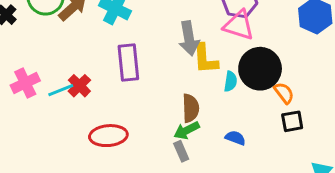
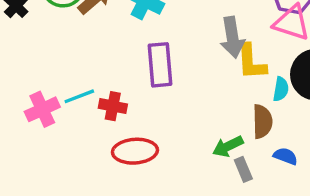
pink cross: (25, 83) -> (42, 109), moved
red cross: (79, 86) -> (113, 106), moved, turned -35
brown semicircle: (191, 108) -> (262, 122), moved
gray rectangle: (181, 151) -> (243, 169), moved

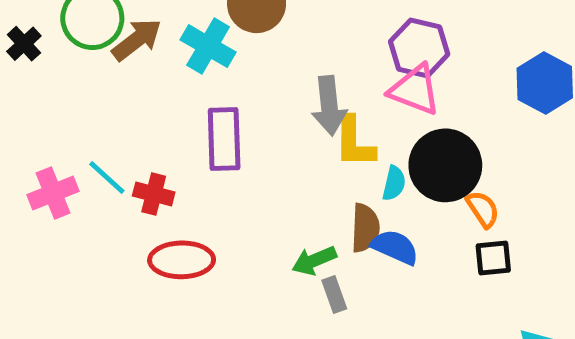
cyan line: (79, 96) -> (107, 177), turned 60
blue semicircle: (286, 156) -> (395, 247), moved, size x1.4

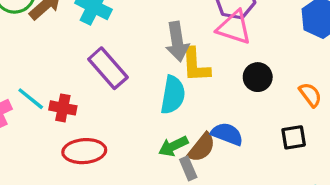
purple rectangle: (224, 139) -> (108, 68), turned -36
black circle: (445, 165) -> (258, 77), size x0.6
cyan semicircle: (394, 183) -> (173, 95), moved, size x1.6
orange semicircle: (483, 209) -> (310, 95), moved
brown semicircle: (365, 228) -> (202, 147), moved, turned 40

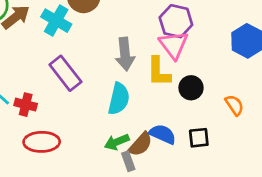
pink triangle: (234, 27) -> (174, 45), turned 32
yellow L-shape: (196, 65) -> (159, 72), moved
black square: (294, 137) -> (199, 138), moved

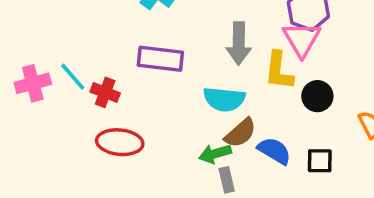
purple rectangle: (65, 73) -> (160, 59), turned -52
cyan semicircle: (119, 99) -> (224, 99), turned 76
brown semicircle: (140, 144) -> (240, 133), moved

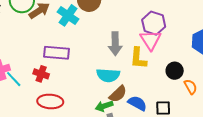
purple rectangle: (160, 59) -> (56, 53), moved
cyan line: (73, 77) -> (14, 79), moved
black circle: (317, 96) -> (175, 71), moved

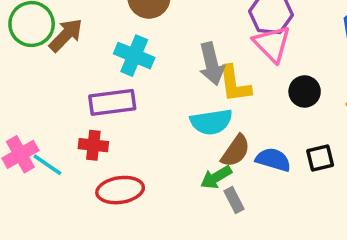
cyan cross: (68, 15) -> (134, 56), moved
yellow L-shape: (138, 58) -> (235, 84), moved
black circle: (175, 71) -> (305, 91), moved

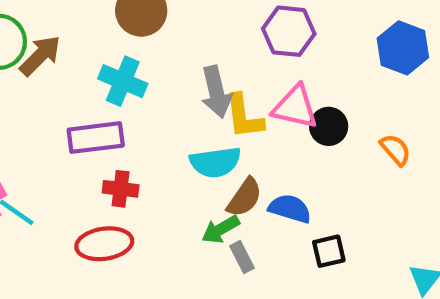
pink triangle: (272, 44) -> (295, 107), moved, turned -33
red cross: (93, 145) -> (121, 189), moved
black square: (320, 158) -> (329, 251), moved

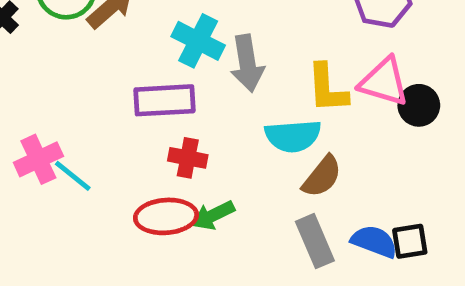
gray arrow: (216, 92) -> (247, 63), moved
blue semicircle: (290, 209) -> (374, 241), moved
green arrow: (221, 229) -> (213, 215), moved
gray rectangle: (242, 257) -> (315, 241), size x1.5

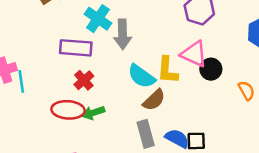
yellow L-shape: (327, 88) -> (167, 70), moved
cyan semicircle: (293, 136) -> (142, 76), turned 32
red cross: (188, 158) -> (84, 80), turned 30
cyan line: (73, 176) -> (21, 81), turned 35

